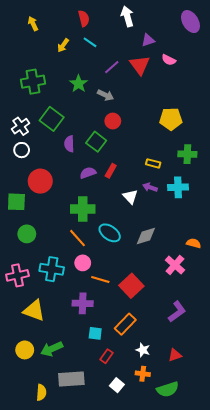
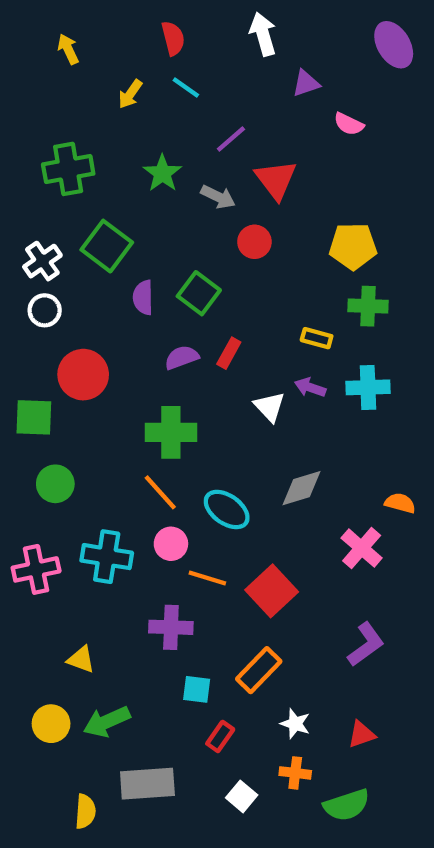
red triangle: (140, 65) -> (276, 180), moved
red circle: (113, 121) -> (254, 242), moved
green cross: (187, 154) -> (368, 306), moved
cyan ellipse: (110, 233) -> (227, 509), moved
yellow triangle: (34, 311) -> (81, 659), moved, size x0.6

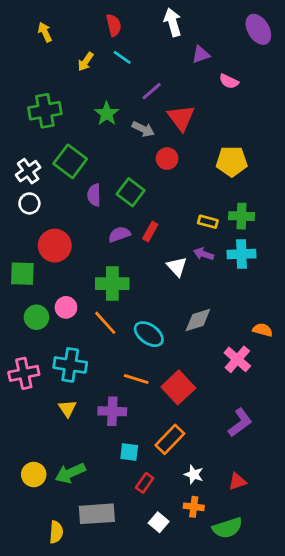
green cross: (368, 306) -> (242, 216), moved
pink circle: (171, 544) -> (66, 307), moved
yellow triangle: (81, 659) -> (67, 408), moved, turned 36

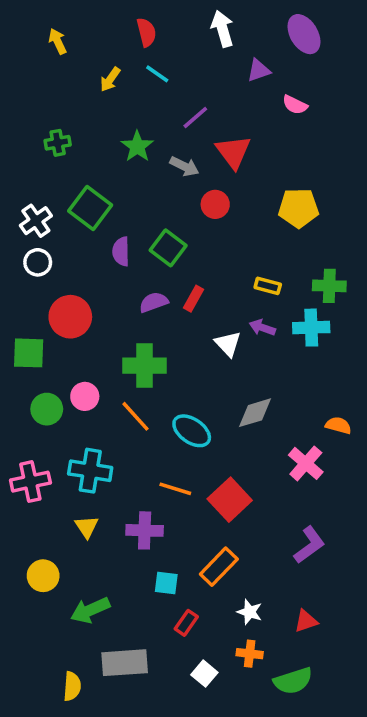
purple ellipse: (258, 29) -> (304, 34), moved
green cross: (45, 111) -> (58, 143), size x0.6
green cross: (242, 216) -> (329, 286), moved
yellow circle: (34, 474) -> (43, 576), moved

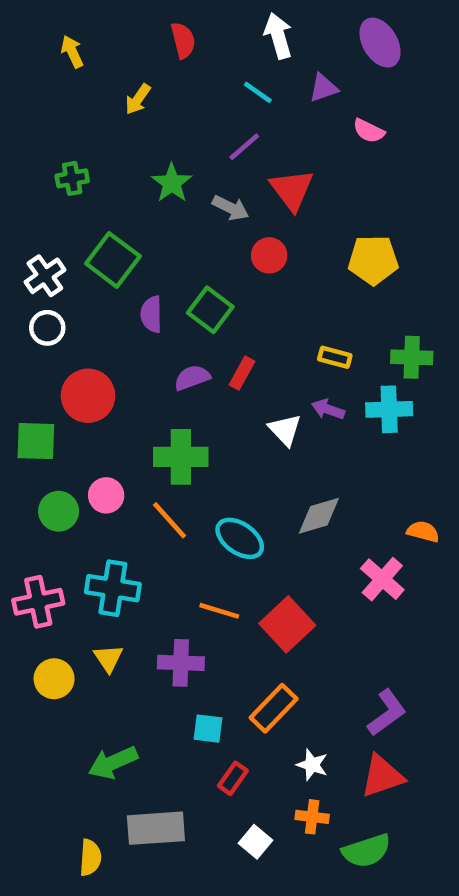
cyan line: (157, 74) -> (258, 92), moved
purple L-shape: (309, 545) -> (387, 713), moved
yellow circle: (43, 576) -> (54, 679), moved
red triangle: (306, 621) -> (382, 776), size x1.5

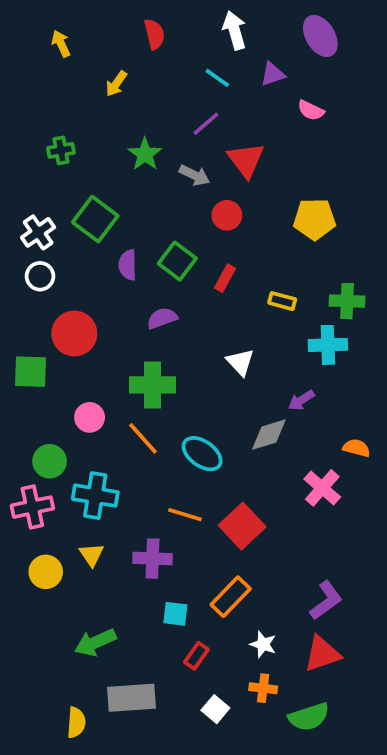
red rectangle: (242, 373) -> (225, 278), moved
purple arrow: (328, 409) -> (301, 400), moved, turned -52
green circle: (59, 511) -> (50, 461), moved

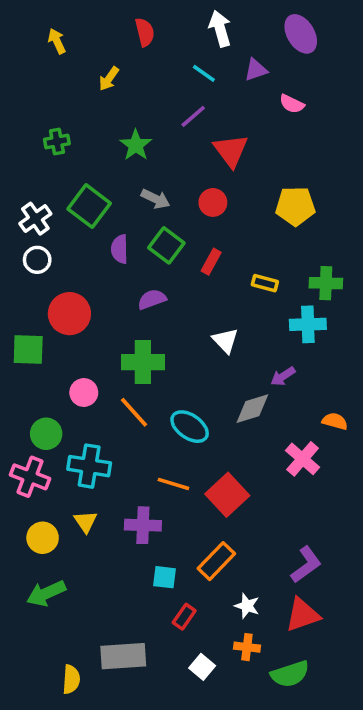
gray arrow: (194, 175) -> (156, 199), moved
pink cross: (32, 507) -> (30, 477), turned 33
green arrow: (95, 642) -> (46, 593), moved

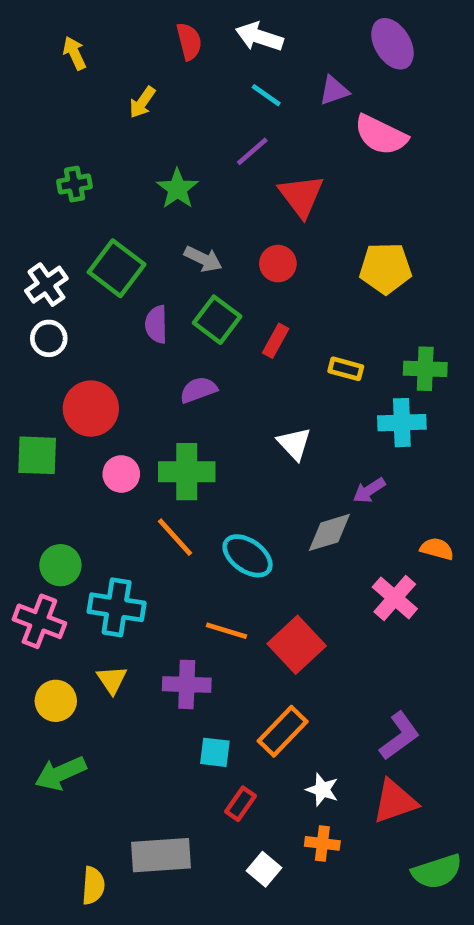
white arrow: (220, 29) -> (259, 37), moved, turned -56
pink semicircle: (292, 104) -> (381, 135), size x1.6
pink circle: (84, 393) -> (121, 474), moved
green semicircle: (290, 674) -> (437, 872), moved

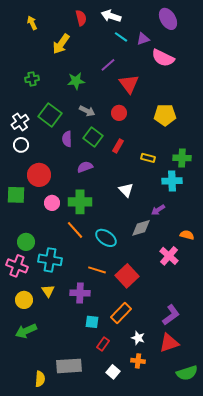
cyan line: (266, 95) -> (121, 37), moved
yellow arrow: (142, 102) -> (61, 44), size x1.5
green star: (177, 189) -> (76, 81), turned 30

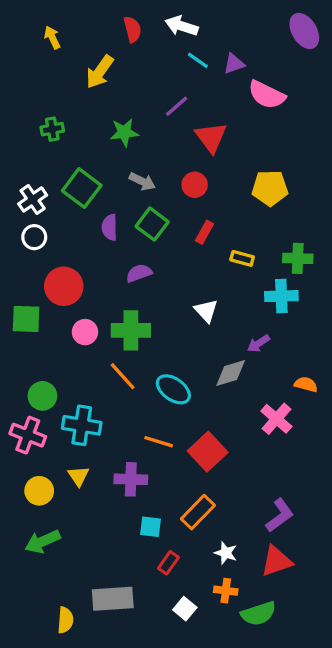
purple ellipse: (168, 19) -> (304, 31), moved
red rectangle: (118, 146) -> (204, 232), moved
green semicircle: (187, 373) -> (258, 614), moved

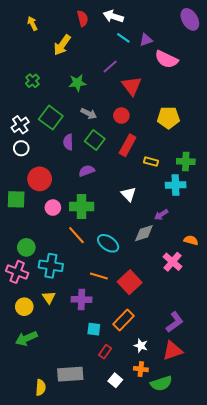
green cross: (52, 129) -> (32, 81), turned -32
red rectangle: (204, 232) -> (128, 145), size x1.5

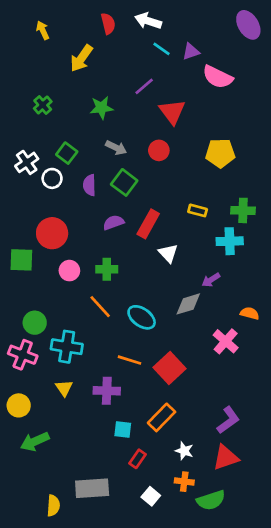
green square: (51, 118) -> (67, 153), size x0.7
red rectangle: (128, 145) -> (148, 224), moved
white circle: (21, 148) -> (52, 178), moved
green cross: (82, 207) -> (107, 269), size x0.7
yellow circle: (24, 307) -> (19, 405), moved

